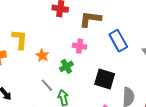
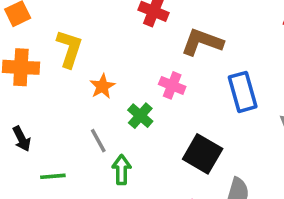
green cross: (66, 66) -> (140, 116), turned -32

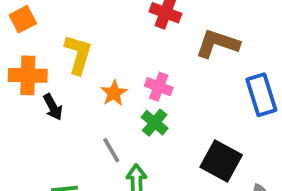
pink cross: (172, 85) -> (159, 87), moved
black arrow: (22, 139) -> (53, 107), moved

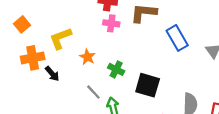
yellow L-shape: (78, 54) -> (60, 38), turned -115
pink cross: (159, 87) -> (111, 23), moved
black square: (221, 161) -> (148, 85), moved

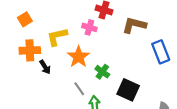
pink cross: (111, 23) -> (89, 27), moved
orange star: (87, 57) -> (79, 57), size x1.5

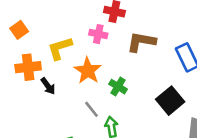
brown L-shape: (134, 25) -> (141, 42), moved
black square: (128, 90) -> (170, 101), moved, turned 30

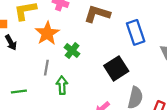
gray line: (91, 109) -> (46, 68), turned 42

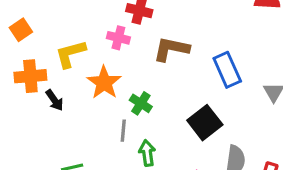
gray line: (46, 68) -> (123, 131), moved
green arrow: (62, 85) -> (147, 153), moved

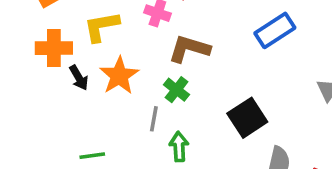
brown L-shape: (171, 49) -> (189, 49), moved
blue rectangle: (227, 70) -> (275, 30), moved, turned 76
orange star: (104, 83) -> (119, 76), moved

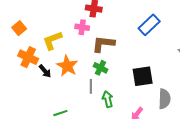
orange cross: (54, 48) -> (28, 57), turned 36
black square: (247, 118) -> (143, 76), turned 35

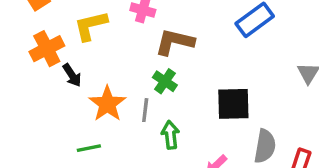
orange cross: (28, 57) -> (47, 49), turned 30
orange star: (67, 66) -> (107, 104), moved

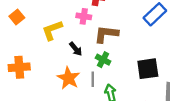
orange cross: (47, 49) -> (19, 67), moved, turned 30
black arrow: (72, 75) -> (76, 49), moved

